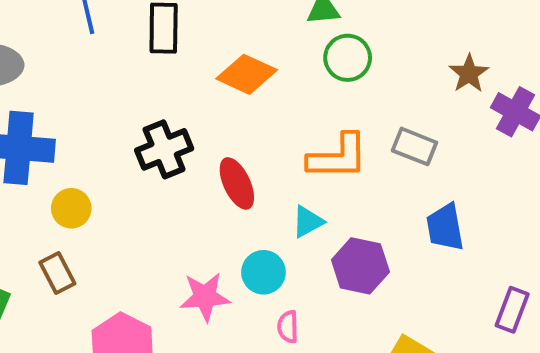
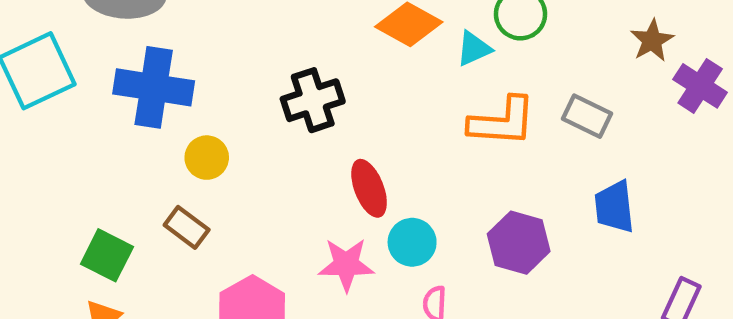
red ellipse: (237, 183) -> (369, 188), moved
cyan triangle: (308, 222) -> (474, 49), moved
brown rectangle: (57, 273) -> (187, 227), turned -30

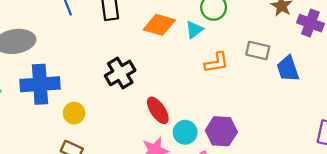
orange L-shape: (502, 122) -> (216, 63), size x0.7
blue trapezoid: (614, 207) -> (288, 69), moved
purple hexagon: (519, 243) -> (221, 131), moved

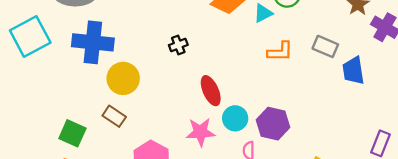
black cross: (120, 73) -> (178, 45), size x0.6
yellow circle: (74, 113) -> (123, 78), size x1.4

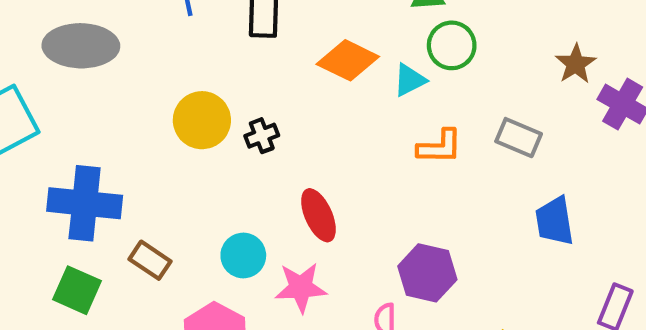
blue cross: (93, 42) -> (85, 203), moved
blue trapezoid: (353, 71) -> (555, 221), moved
yellow circle: (123, 78) -> (202, 120), moved
cyan circle: (235, 118) -> (243, 255), moved

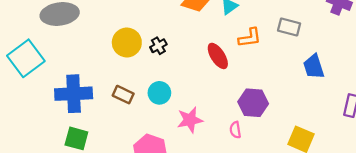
red ellipse: (318, 215) -> (218, 56), moved
cyan circle: (243, 255) -> (159, 93), moved
brown rectangle: (150, 260) -> (123, 95), moved

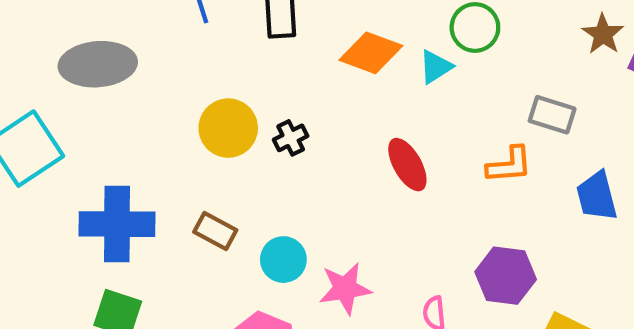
orange L-shape: (250, 38) -> (509, 165), moved
cyan circle: (159, 93) -> (283, 260), moved
purple hexagon: (253, 103) -> (506, 276), moved

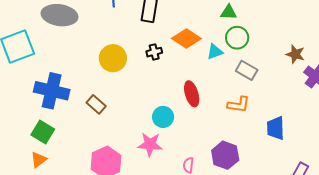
brown star: (603, 34) -> (295, 54), turned -30
gray rectangle: (552, 115) -> (247, 70), moved
black cross: (291, 138) -> (154, 52), moved
cyan circle: (283, 260) -> (163, 117), moved

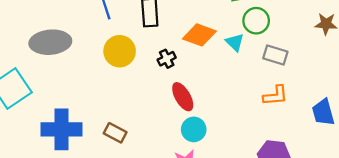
cyan triangle: (215, 52) -> (235, 42), turned -42
yellow circle: (113, 58) -> (120, 51), moved
red ellipse: (192, 94) -> (183, 97), moved

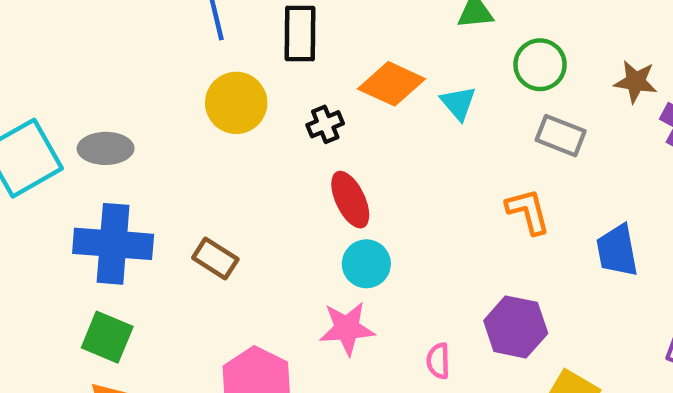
green circle: (256, 21) -> (540, 65), moved
gray ellipse: (50, 42) -> (106, 148), moved, size x0.7
gray rectangle: (275, 55) -> (561, 136), moved
orange L-shape: (275, 96) -> (528, 211), turned -104

